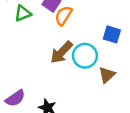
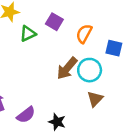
orange semicircle: (63, 16) -> (84, 34), moved
brown triangle: (107, 75) -> (95, 99), moved

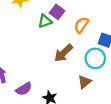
green triangle: (28, 34) -> (45, 21), moved
cyan circle: (90, 70) -> (95, 58), moved

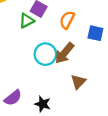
brown arrow: (63, 53) -> (64, 53), moved
cyan circle: (95, 58) -> (45, 54), moved

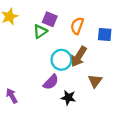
purple semicircle: (13, 98) -> (51, 82), moved
black star: (43, 104) -> (68, 98), moved

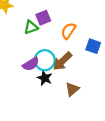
purple square: (50, 19) -> (43, 18), turned 32
purple semicircle: (51, 82) -> (31, 64), moved
black star: (68, 98) -> (45, 78), moved

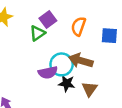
brown arrow: (62, 61) -> (81, 61), turned 75
purple semicircle: (31, 64) -> (48, 73), turned 35
brown triangle: (72, 89) -> (90, 89), moved

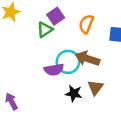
black star: (67, 84) -> (74, 93), moved

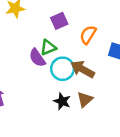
green triangle: (45, 30) -> (48, 47), moved
purple semicircle: (54, 70) -> (37, 58), moved, turned 54

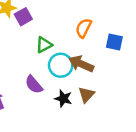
purple square: (59, 21) -> (23, 17), moved
purple semicircle: (37, 58) -> (34, 85), moved

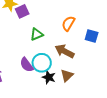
cyan circle: (61, 65) -> (42, 63), moved

